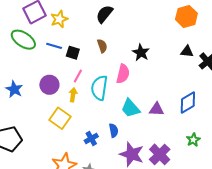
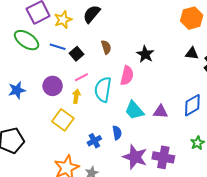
black semicircle: (104, 14) -> (92, 14), moved
black square: (73, 53) -> (76, 54), turned 32
pink line: (78, 76) -> (81, 77), turned 32
blue star: (14, 89) -> (17, 90), turned 30
purple cross: (160, 154) -> (163, 157), turned -35

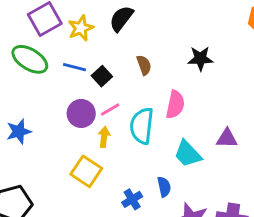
black star: (145, 54) -> (200, 59), moved, turned -30
purple circle: (53, 86) -> (81, 113), moved
purple triangle: (161, 112) -> (227, 138), moved

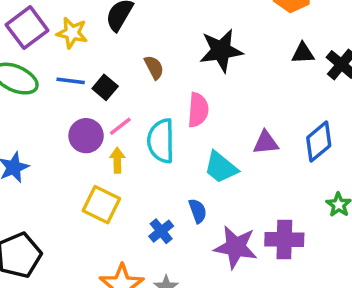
yellow star: (81, 28) -> (72, 33), turned -30
black star: (200, 59) -> (221, 50), size x1.4

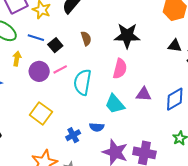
pink semicircle: (198, 110) -> (120, 69), moved
yellow arrow: (117, 160) -> (17, 59), moved
blue semicircle: (198, 211) -> (97, 127), turned 104

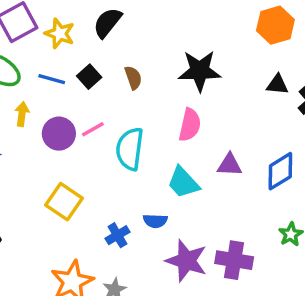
black square: (55, 45) -> (89, 77), moved

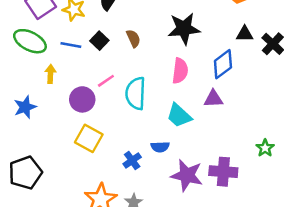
purple circle: (59, 134) -> (82, 99), moved
blue diamond: (280, 171) -> (223, 64), moved

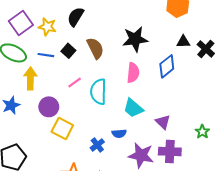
brown semicircle: (133, 38) -> (95, 48), size x1.5
yellow arrow: (50, 74) -> (30, 78), size x1.5
purple circle: (82, 99) -> (49, 107), moved
purple triangle: (213, 99) -> (163, 122), moved, turned 49

